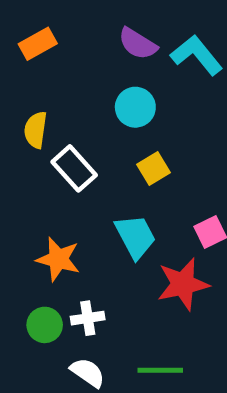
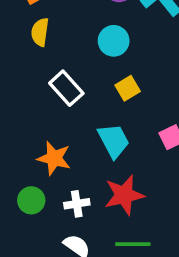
yellow semicircle: (36, 130) -> (40, 32), moved
red star: (183, 284) -> (124, 195), moved
green circle: (45, 325) -> (31, 200), moved

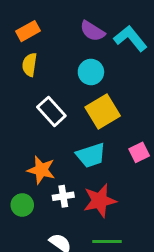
yellow square: (128, 88) -> (103, 111), size x1.6
cyan trapezoid: (114, 141) -> (91, 155), turned 100
white cross: (77, 204) -> (63, 196), moved

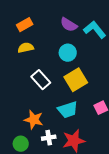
yellow semicircle: (30, 65) -> (26, 48), turned 70

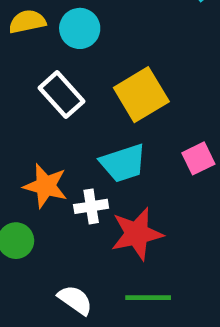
cyan circle: (68, 53) -> (80, 28), moved
white cross: (49, 138) -> (91, 206), moved

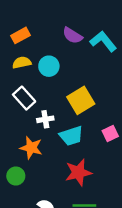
white rectangle: (61, 95) -> (24, 98), moved
white cross: (91, 206) -> (45, 119), moved

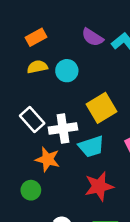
white rectangle: (24, 98) -> (32, 120), moved
white cross: (45, 119) -> (63, 129), size x1.5

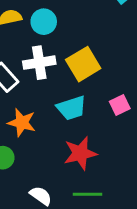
white cross: (63, 129) -> (39, 63), moved

